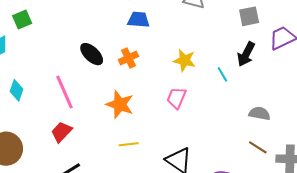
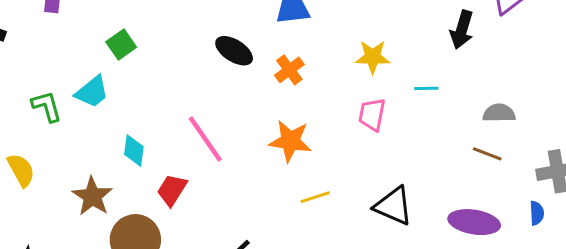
black ellipse: (92, 54) -> (234, 51), moved
cyan line: (222, 74) -> (426, 88), moved, turned -49
red trapezoid: (61, 132) -> (172, 190), moved
brown line: (258, 147) -> (487, 154), moved

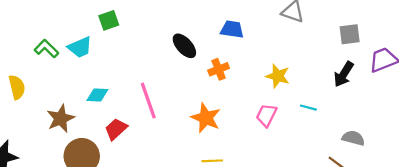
green L-shape: (47, 106) -> (46, 49), turned -45
cyan diamond: (134, 151) -> (97, 95), turned 70

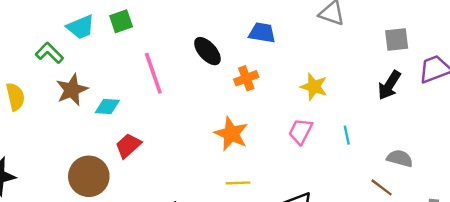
cyan trapezoid: (80, 47) -> (81, 27), moved
pink line: (148, 101) -> (153, 73), moved
cyan line: (308, 108) -> (347, 135), moved, turned 63
brown star: (61, 118) -> (72, 90), moved

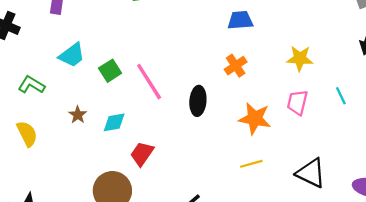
green square: (121, 21) -> (110, 71), moved
black ellipse: (207, 51) -> (198, 101), moved, turned 60
green L-shape: (49, 53) -> (31, 85), moved
brown star: (72, 90) -> (78, 115), size x0.6
orange star: (231, 134) -> (255, 118), moved

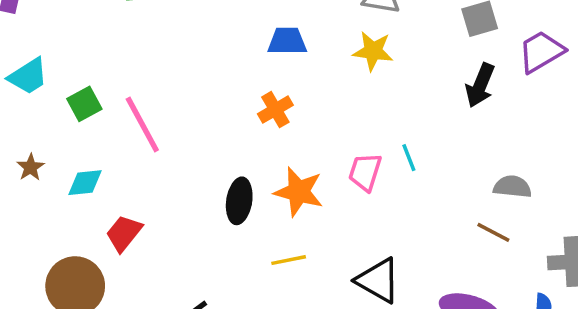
yellow star: (300, 58) -> (373, 51), moved
cyan line: (341, 96) -> (409, 158), moved
black ellipse: (198, 101) -> (239, 201), moved

